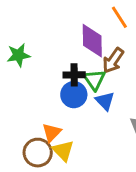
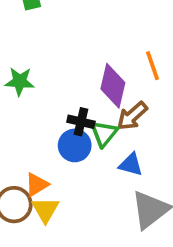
blue triangle: (105, 101) -> (131, 165), moved, turned -45

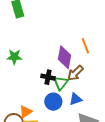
blue circle: (75, 145) -> (53, 102), moved
blue triangle: (131, 165) -> (76, 99), turned -32

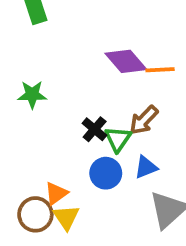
orange line: (85, 46) -> (160, 70), turned -70
purple diamond: (64, 57) -> (126, 61), moved, turned -50
black cross: (48, 77) -> (95, 129), turned 32

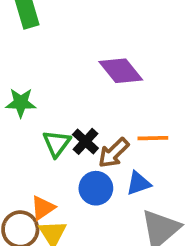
orange line: (160, 70) -> (153, 138), moved
brown arrow: (144, 120) -> (114, 153), moved
green triangle: (118, 139) -> (57, 143), moved

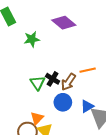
purple diamond: (121, 71) -> (64, 23), moved
green star: (21, 103) -> (32, 39), moved
blue triangle: (138, 183) -> (87, 106), moved

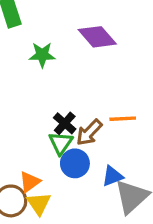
green triangle: (38, 83) -> (61, 143), moved

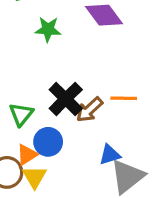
black cross: (65, 123) -> (66, 99), size x1.5
green triangle: (61, 143) -> (21, 114), moved
blue circle: (75, 163) -> (48, 142), moved

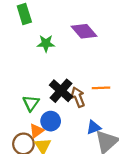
brown arrow: (89, 110) -> (78, 97), turned 114

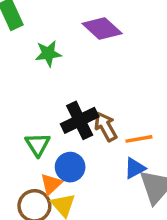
orange line: (101, 88) -> (139, 139), moved
black cross: (61, 91) -> (80, 120), turned 30

